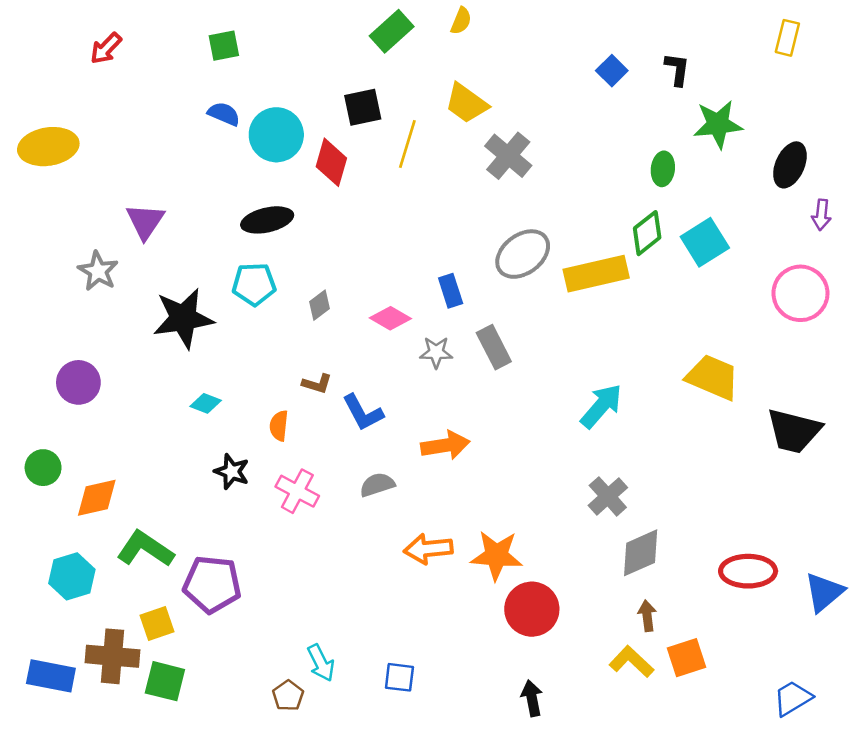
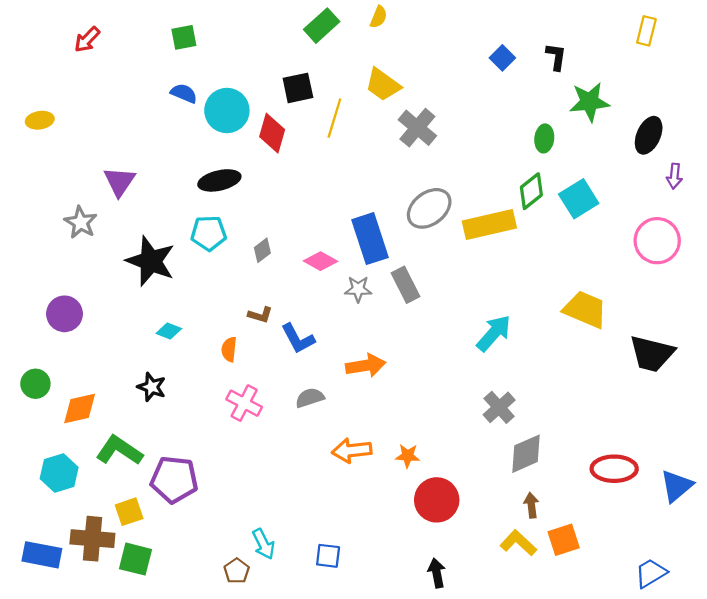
yellow ellipse: (48, 147) -> (40, 120), size x0.6
blue rectangle: (451, 291) -> (370, 239), size x1.8
black star: (183, 318) -> (151, 261), turned 30
black star: (232, 472) -> (152, 387), moved
orange star: (496, 555) -> (408, 456), size x0.6

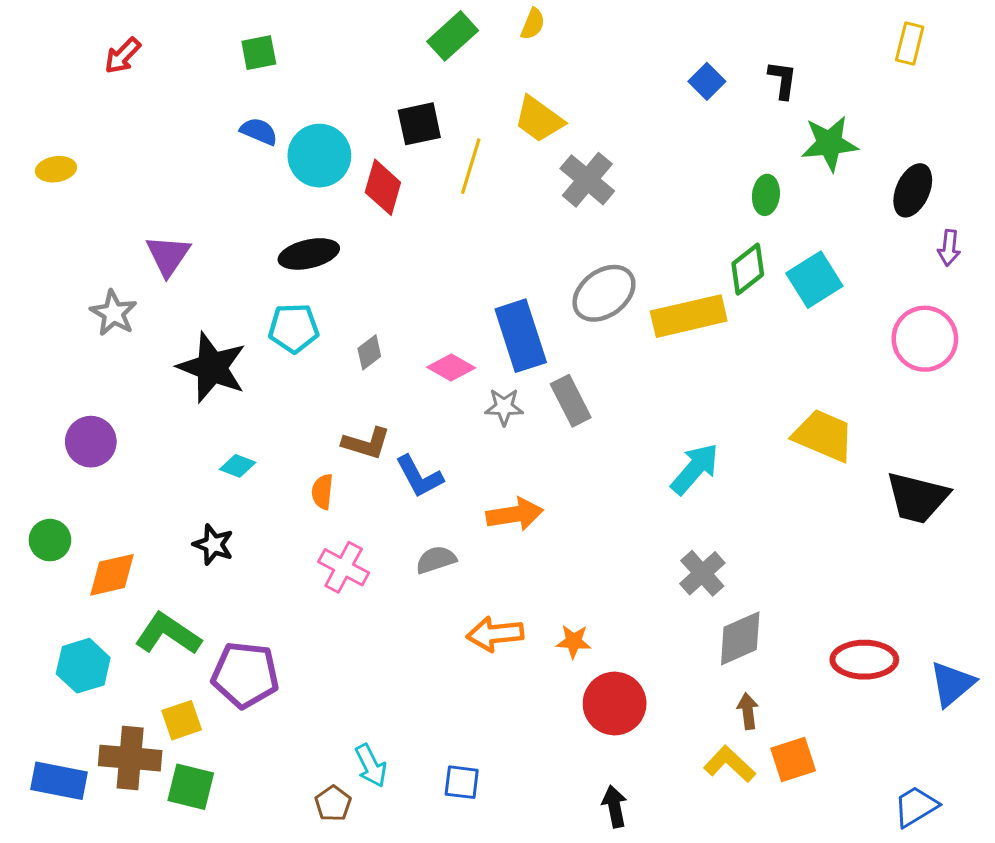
brown L-shape: (260, 315) -> (366, 443), size x1.4

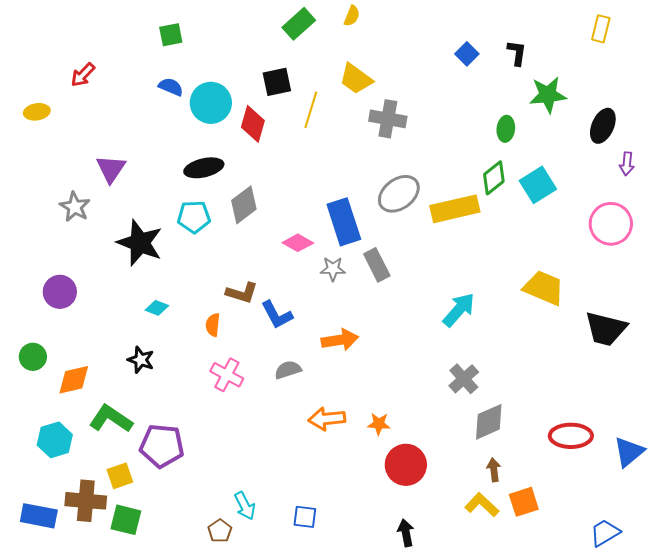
red arrow: (123, 56) -> (83, 75), moved
gray cross: (587, 180) -> (388, 119), turned -30
gray diamond: (369, 352) -> (244, 205), moved, size x1.6

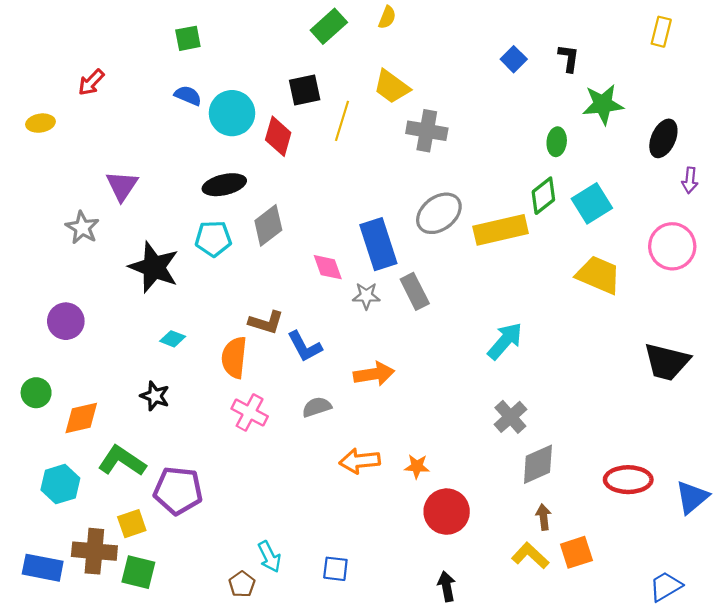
pink diamond: (298, 243) -> (328, 267), turned 40
yellow trapezoid: (544, 288) -> (598, 275), moved
orange semicircle: (213, 325) -> (234, 357), size x1.6

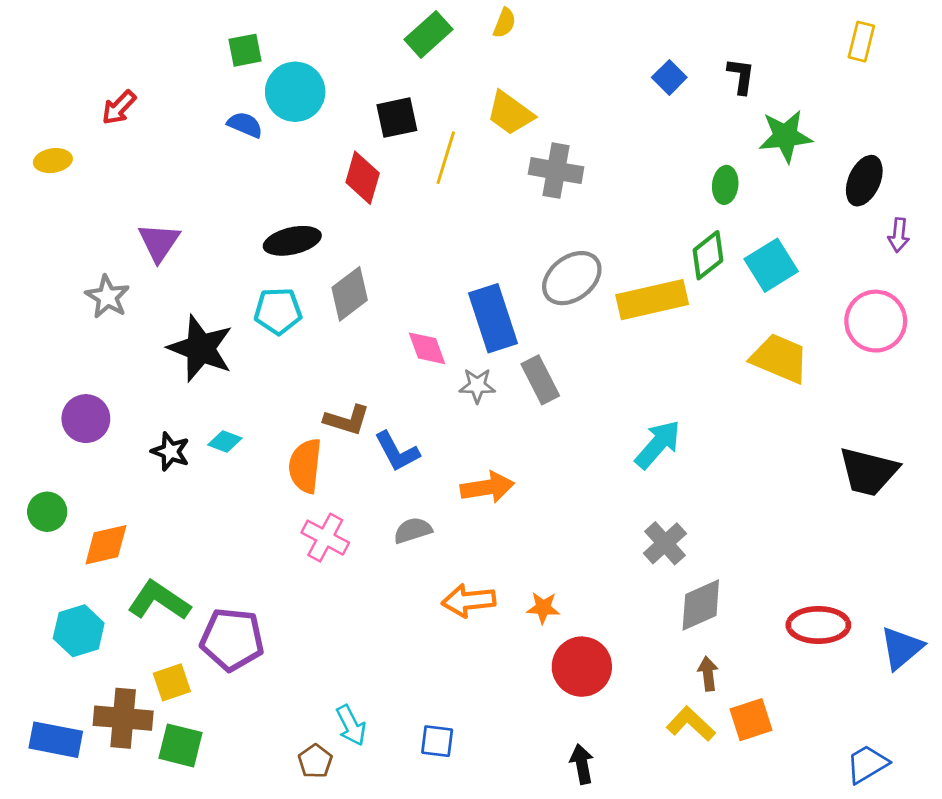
cyan circle: (232, 113) -> (295, 92), moved
black star: (155, 396) -> (170, 452), moved

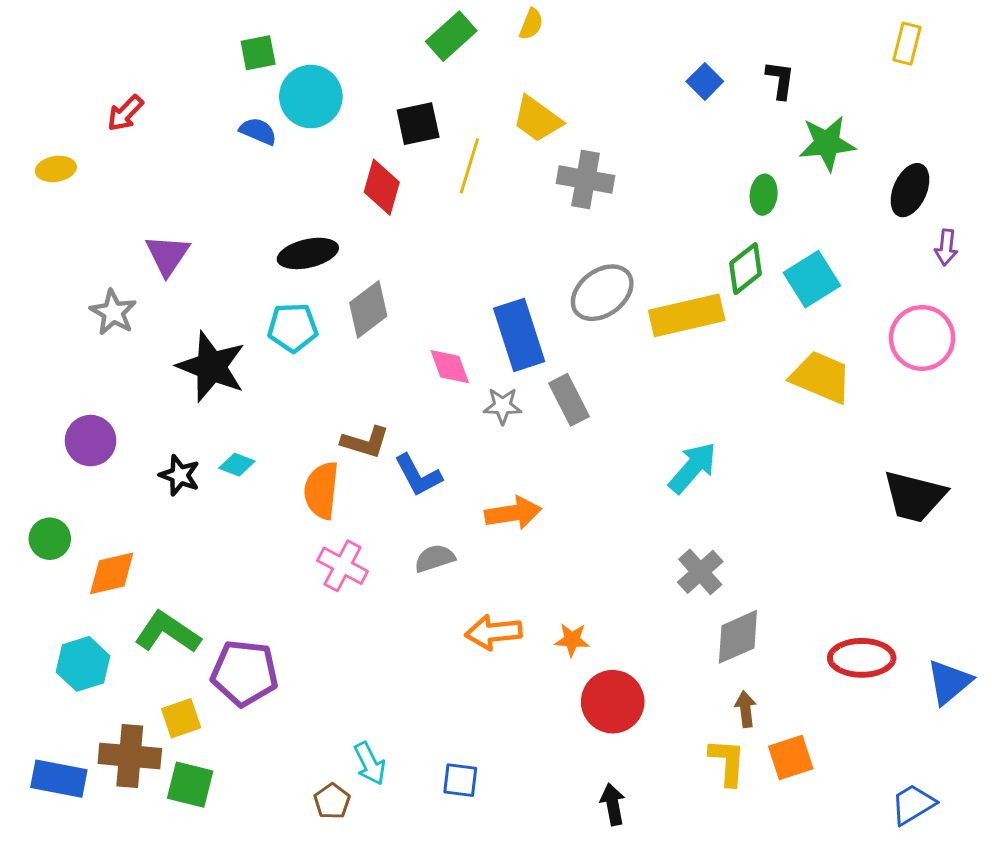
yellow L-shape: (691, 724) -> (727, 762), turned 51

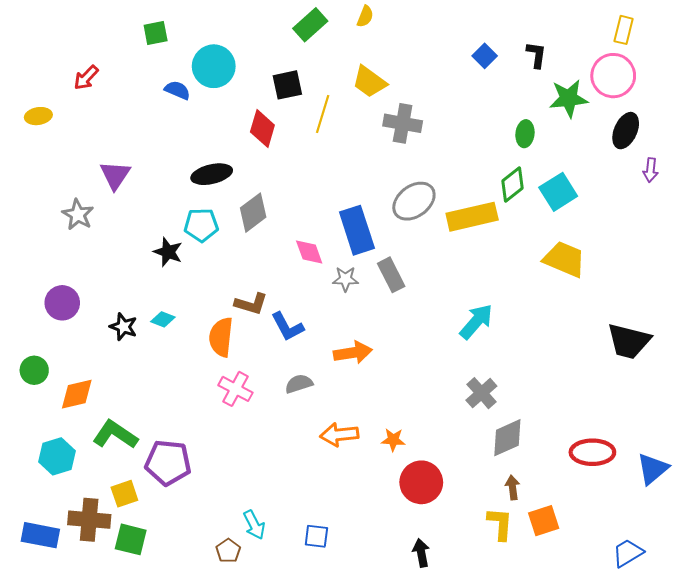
green square: (258, 53) -> (156, 33), moved
pink circle: (922, 338) -> (613, 76), moved
black star: (211, 367) -> (168, 252), moved, size x0.6

